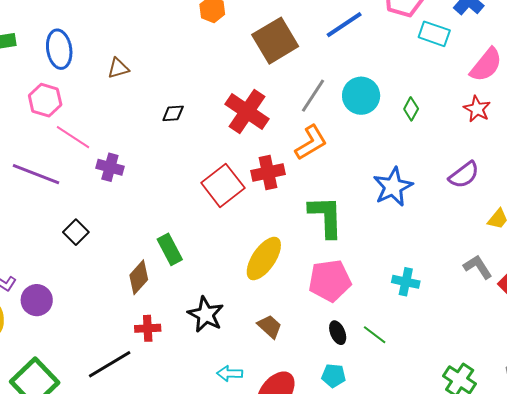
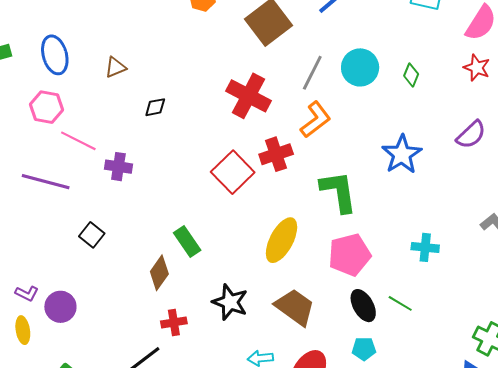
black diamond: (173, 113) -> (155, 107), moved
brown trapezoid: (270, 327) -> (295, 307), size x1.6
black ellipse: (338, 333) -> (363, 306), size x1.4

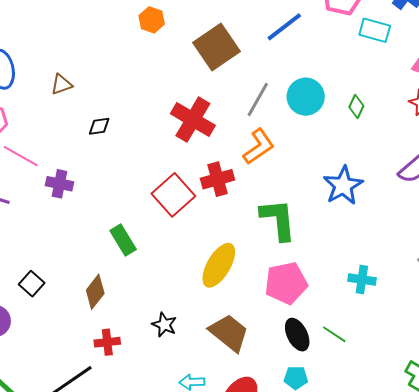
black square: (92, 235) -> (32, 284), moved
green rectangle: (187, 242) -> (123, 240), moved
black star: (230, 302) -> (164, 325), size x0.7

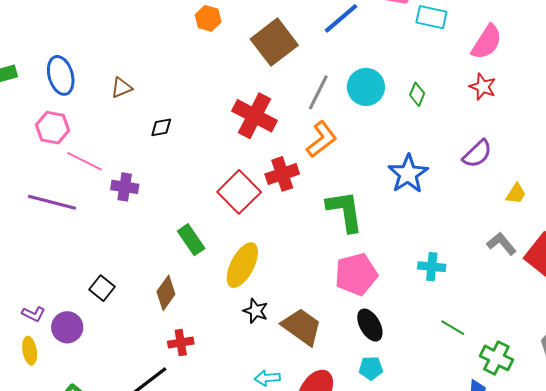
yellow ellipse: (219, 265) -> (242, 265), moved
black star: (164, 325) -> (256, 311), moved
green line: (334, 334) -> (453, 328), moved

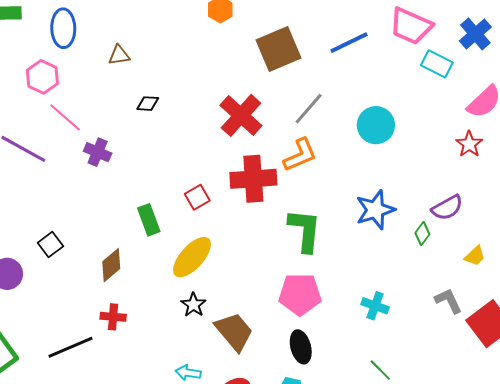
cyan circle: (366, 87) -> (376, 125), moved
green diamond: (417, 94) -> (422, 234), moved
red cross: (282, 174) -> (253, 179), size x1.4
red square: (239, 192) -> (197, 197), moved, size x0.6

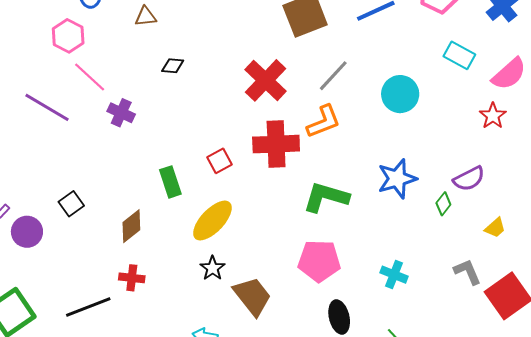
cyan rectangle: (437, 64) -> (459, 55), moved
green L-shape: (305, 230) -> (326, 197), turned -81
black ellipse: (301, 347) -> (339, 317), moved

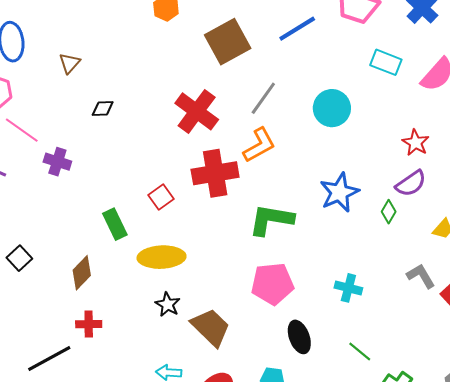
brown triangle: (146, 17) -> (70, 63), turned -35
red star: (493, 116) -> (416, 143), moved
yellow ellipse: (212, 221) -> (162, 257), turned 51

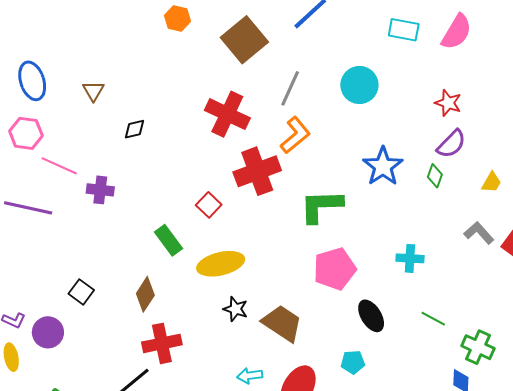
red cross: (89, 324) -> (162, 343), size x1.5

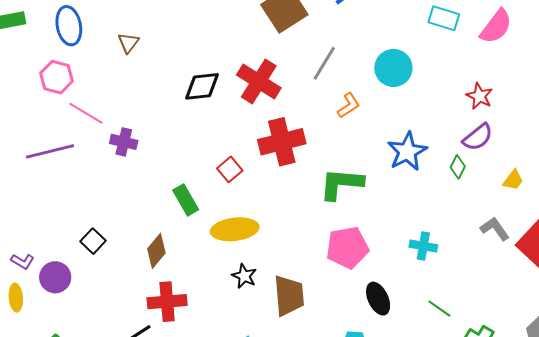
black diamond: (135, 129) -> (202, 86), moved, size x1.6
orange L-shape: (295, 135) -> (349, 105), moved, size x0.7
purple line: (28, 208) -> (50, 151), turned -33
brown trapezoid: (282, 323) -> (289, 296), turned 45

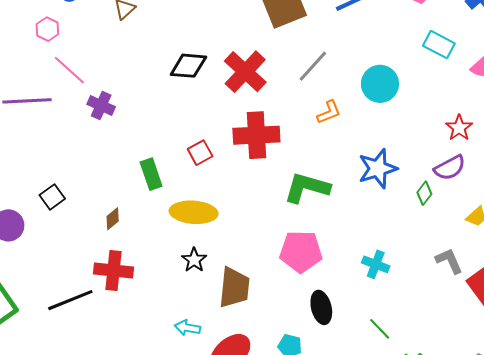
pink hexagon: (57, 77) -> (47, 29), size x0.7
brown diamond: (156, 251) -> (113, 219), size x0.7

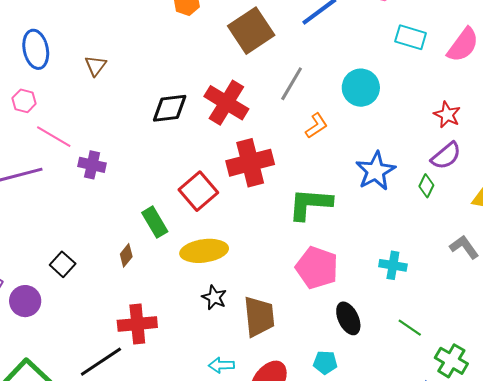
red square: (200, 153) -> (198, 191), size x1.5
brown diamond: (113, 219) -> (126, 255), moved
pink pentagon: (301, 252) -> (317, 268), turned 30

